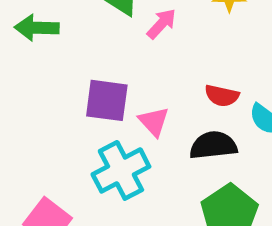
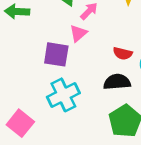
pink triangle: (154, 122) -> (78, 33), moved, turned 30

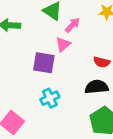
cyan cross: (63, 95) -> (50, 98), size x0.7

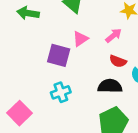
pink arrow: (72, 25) -> (114, 35), moved

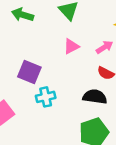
purple square: (59, 55) -> (29, 72), moved

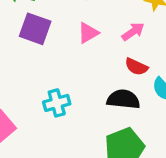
purple square: (29, 72) -> (35, 29), moved

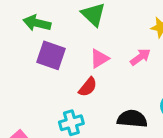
red semicircle: (136, 67) -> (88, 87), moved, turned -75

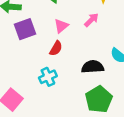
purple square: (51, 55) -> (25, 29), turned -30

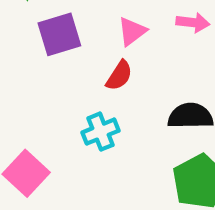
pink arrow: (91, 20) -> (193, 23), turned 49

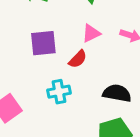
purple square: (59, 34) -> (43, 43), moved

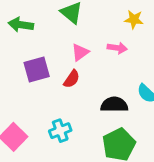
cyan cross: (59, 92) -> (60, 131), moved

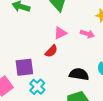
purple square: (37, 69) -> (24, 67), moved
cyan cross: (60, 131) -> (37, 87), turned -35

